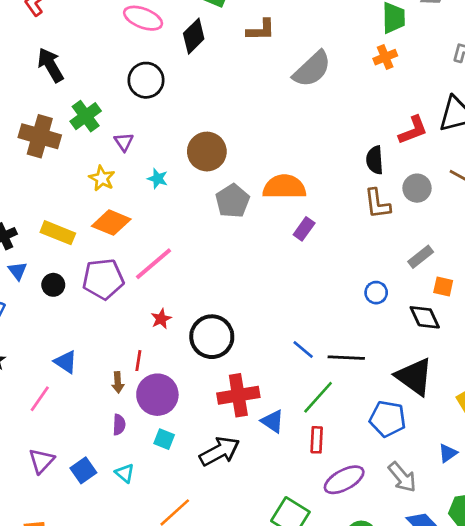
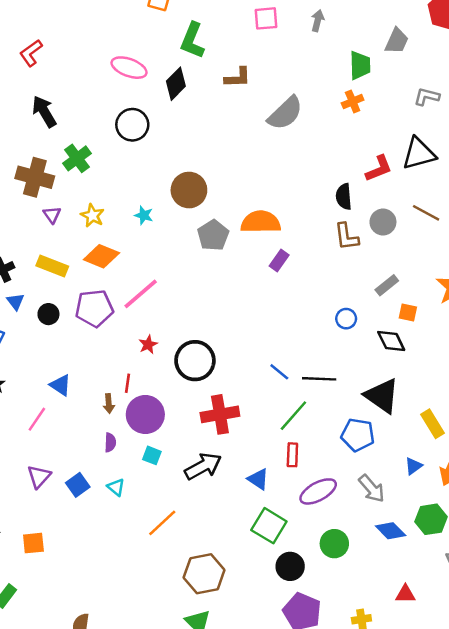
purple triangle: (124, 142) -> (52, 215), moved
blue triangle: (273, 421) -> (258, 479), moved

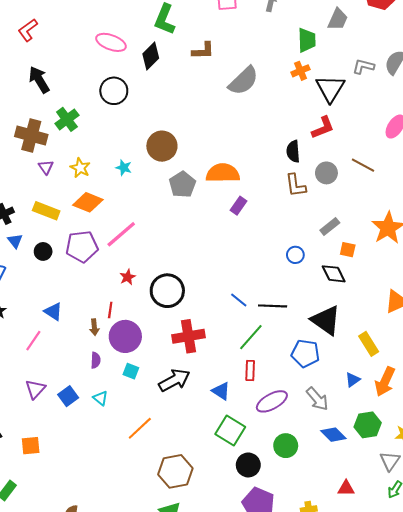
black triangle: (419, 154) -> (330, 89), moved, turned -44

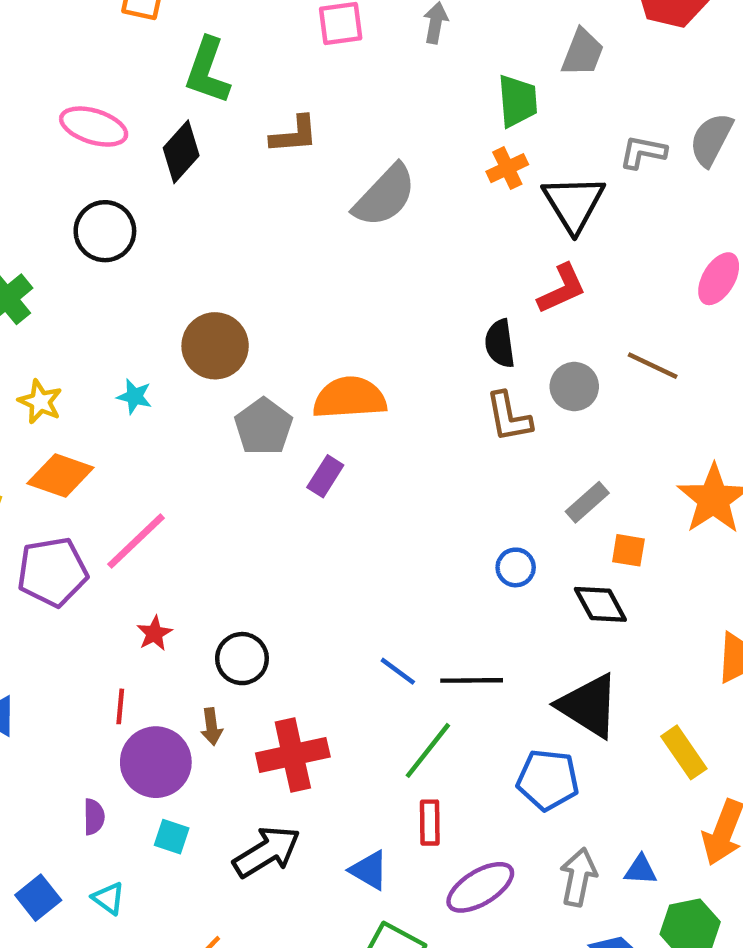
purple rectangle: (239, 206) -> (325, 476), moved
black circle: (167, 291) -> (242, 659), size x0.7
brown arrow: (94, 327) -> (212, 727), moved
blue triangle: (353, 380) -> (641, 870), moved, turned 42
gray arrow: (317, 399) -> (578, 877), turned -125

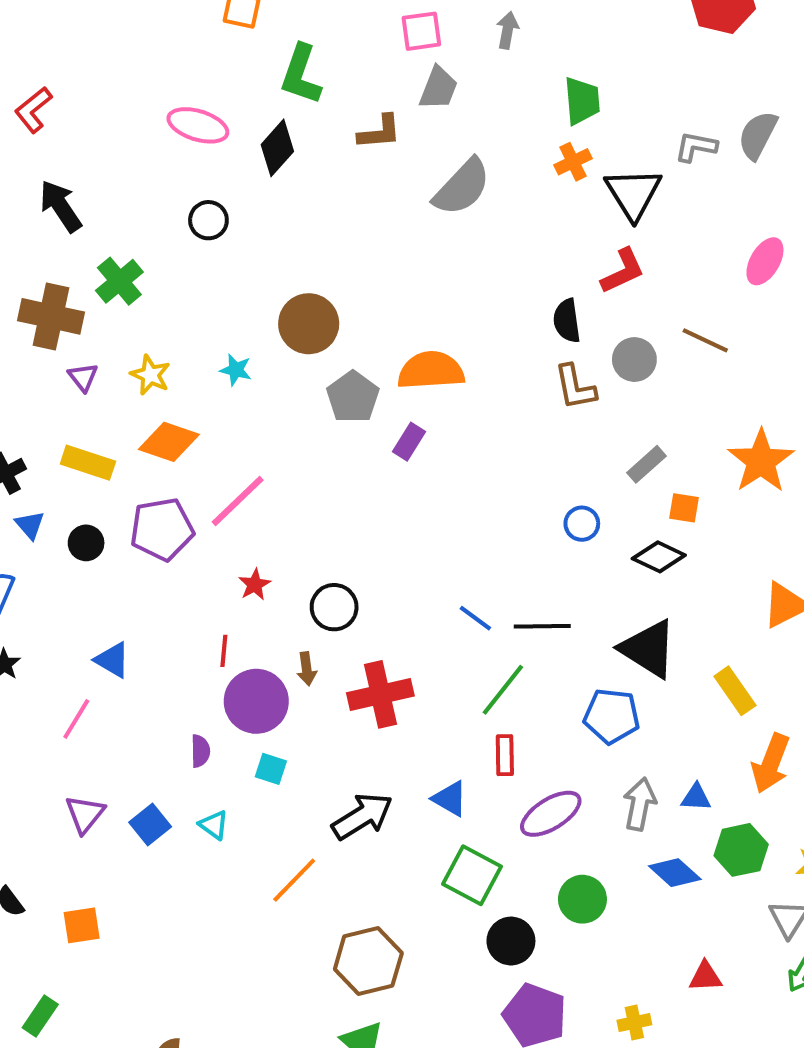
gray trapezoid: (583, 53) -> (438, 88), moved
black circle: (105, 231) -> (208, 220), size x0.7
black diamond: (600, 604) -> (659, 557), turned -36
black arrow: (267, 852) -> (362, 816), moved

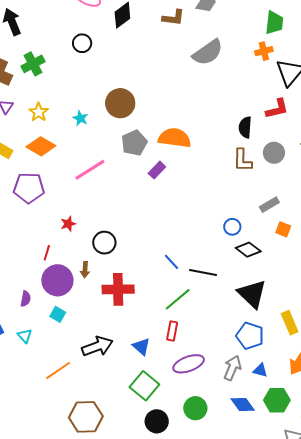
pink line: (238, 501) -> (90, 170), moved
black diamond: (659, 557) -> (248, 250), moved
blue pentagon: (612, 716) -> (250, 336), moved

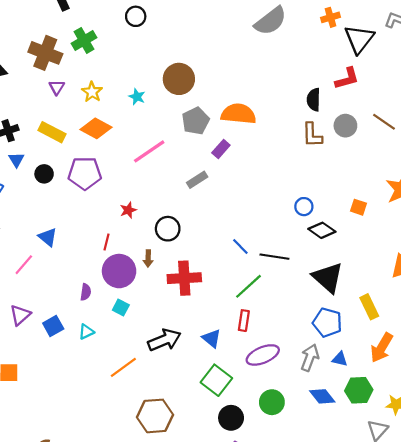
gray rectangle: (269, 205) -> (197, 180), moved
cyan triangle: (25, 336) -> (86, 332), turned 49

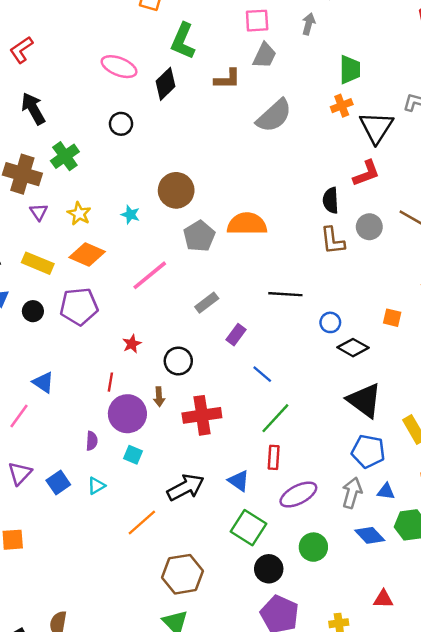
purple rectangle: (221, 149) -> (236, 335), moved
black line: (274, 257) -> (285, 294), moved

